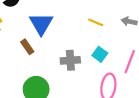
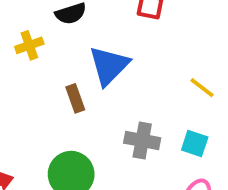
cyan square: (100, 54) -> (195, 143), turned -32

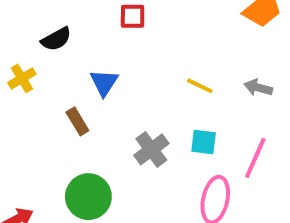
blue triangle: (109, 66) -> (104, 83), size x0.7
gray cross: (142, 140) -> (151, 149), turned -36

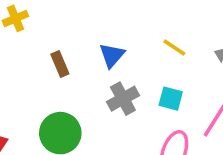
blue triangle: (104, 83) -> (112, 55), moved

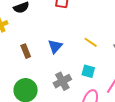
gray cross: (123, 99) -> (62, 81), moved

